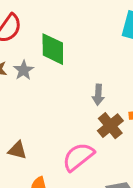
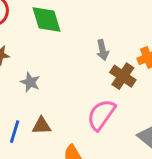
gray star: (24, 70) -> (30, 82), moved

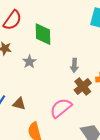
gray star: (30, 82) -> (29, 62), moved

